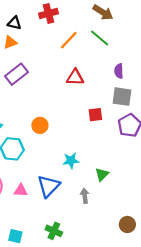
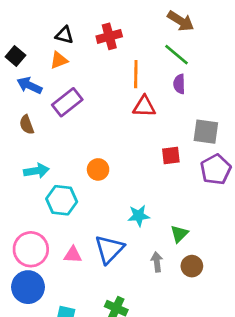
red cross: (48, 13) -> (109, 36), moved
orange line: (69, 40) -> (136, 74), moved, turned -42
purple semicircle: (119, 71) -> (179, 84), moved
brown circle: (127, 224) -> (192, 266), moved

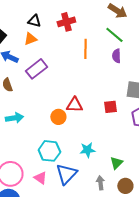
red triangle: (144, 106) -> (74, 105), moved
cyan hexagon: (62, 200) -> (49, 151), moved
pink triangle: (73, 255) -> (40, 178), turned 32

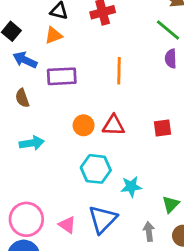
orange line: (85, 49) -> (119, 71), moved
purple rectangle: (36, 69) -> (62, 76), turned 35
orange circle: (58, 117) -> (84, 125), moved
cyan hexagon: (49, 151) -> (96, 169), moved

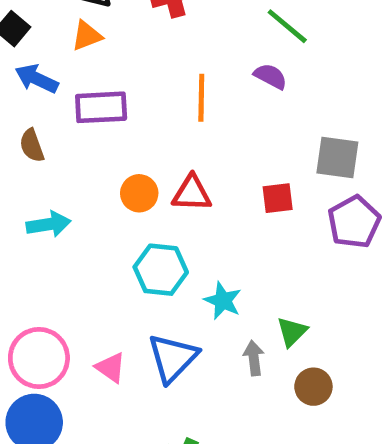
purple semicircle: (171, 59) -> (271, 76), moved, turned 120
cyan star: (131, 187) -> (223, 301), turned 30
gray arrow: (149, 232) -> (254, 358), moved

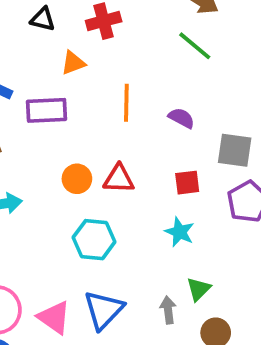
orange triangle: (87, 36) -> (73, 63), moved
purple semicircle: (271, 76) -> (181, 118), moved
cyan star: (223, 301) -> (180, 232), moved
pink triangle: (111, 368) -> (54, 318), size x1.4

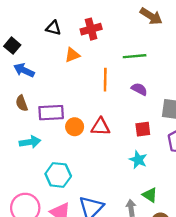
green line: (195, 46) -> (135, 56), moved, turned -45
purple rectangle: (47, 110) -> (51, 113), moved
cyan hexagon: (94, 240) -> (58, 175), moved
green triangle: (199, 289) -> (150, 195), turned -42

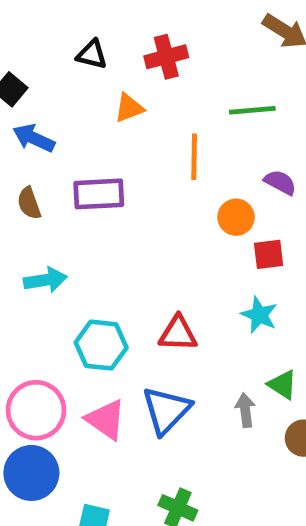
purple semicircle: (139, 89) -> (280, 182), moved
purple rectangle: (51, 113) -> (99, 194), moved
orange circle: (75, 127) -> (236, 217), moved
red triangle: (100, 127) -> (178, 333), moved

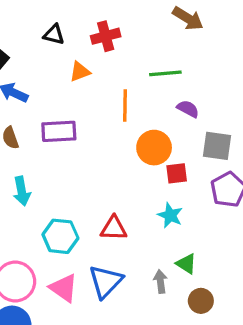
purple semicircle: (280, 182) -> (188, 109), moved
orange circle: (236, 217) -> (154, 148), size x1.4
cyan arrow: (45, 280) -> (22, 191), turned 88

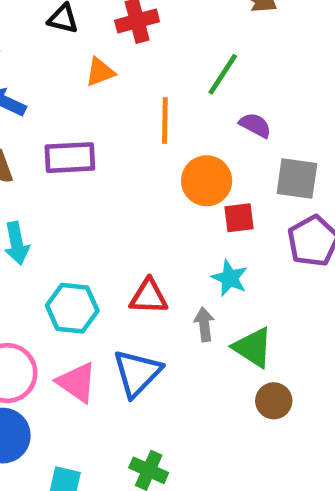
green line: (165, 73) -> (223, 74), turned -52
green triangle: (186, 264) -> (253, 348), size x1.4
gray arrow: (160, 281) -> (204, 324), moved

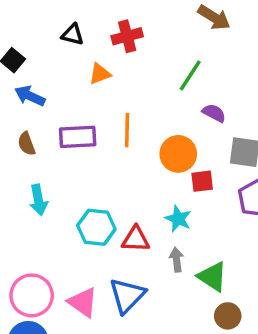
orange line: (165, 121) -> (127, 130), moved
cyan star: (230, 278) -> (178, 219), moved
cyan hexagon: (72, 308) -> (96, 227), moved

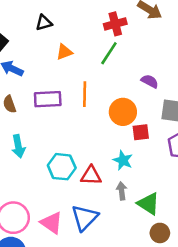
black triangle: (73, 35) -> (44, 23), turned -30
red cross: (127, 36) -> (115, 24), moved
green line: (190, 75) -> (109, 53), moved

